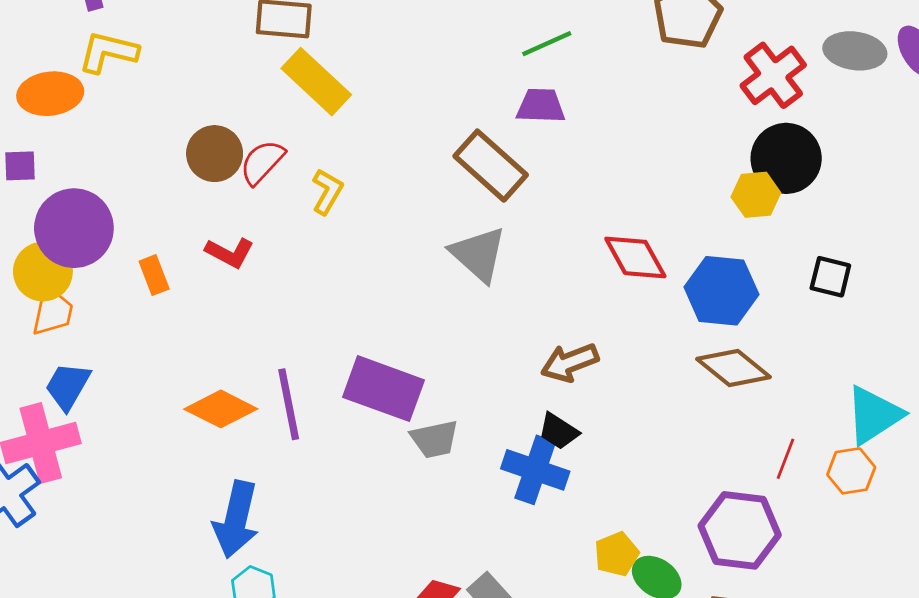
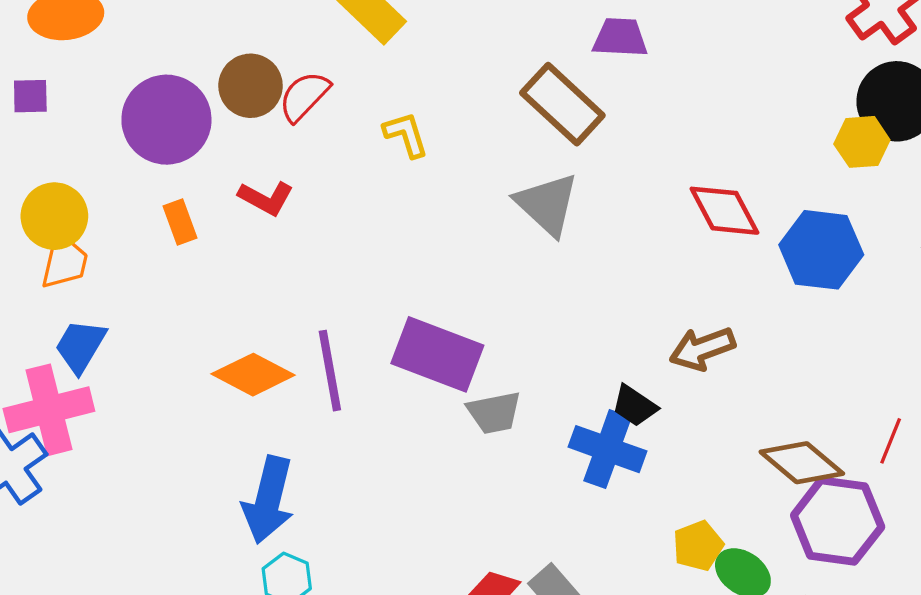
yellow L-shape: (327, 192) -> (406, 135), moved, turned -48
purple circle: (74, 228) -> (166, 120), moved
brown arrow: (570, 362) -> (702, 349), moved
brown diamond: (734, 368) -> (802, 463), moved

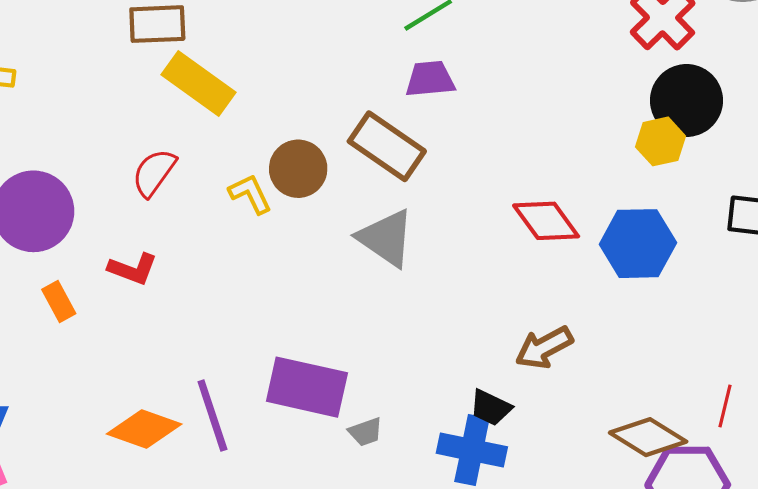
brown circle: (251, 86) -> (298, 169), moved
gray trapezoid: (494, 412) -> (365, 432), size x0.7

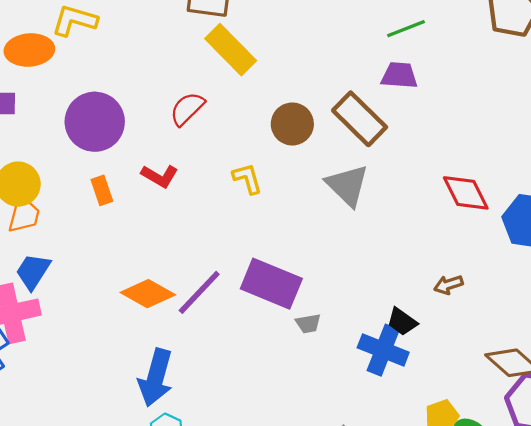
yellow L-shape: (250, 194) -> (247, 179), moved
brown arrow: (544, 348) -> (448, 285), size x0.7
purple line: (212, 415) -> (199, 292), turned 52

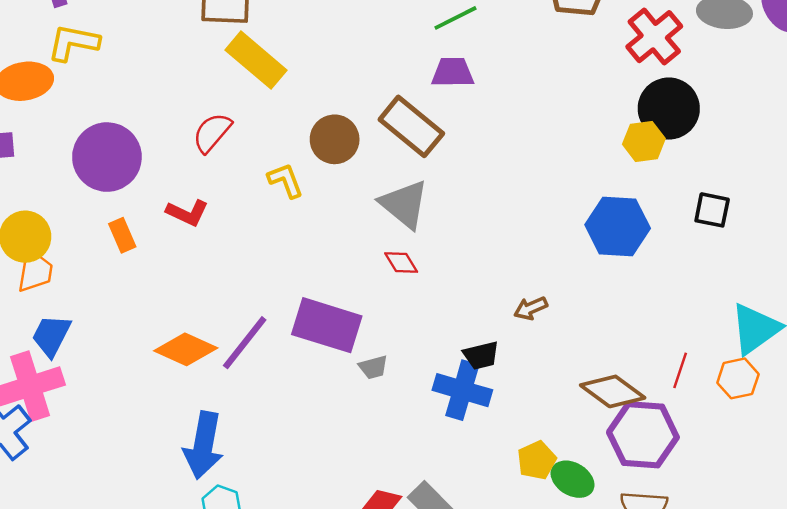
yellow L-shape: (247, 179) -> (285, 180), moved
red diamond: (466, 193) -> (401, 262), moved, size x0.6
black trapezoid: (402, 322) -> (481, 355), turned -44

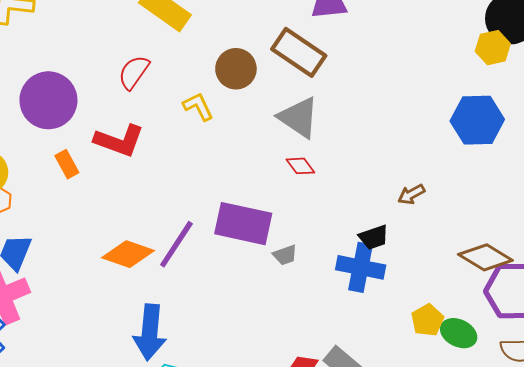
red L-shape: (187, 213) -> (119, 141), size x1.4

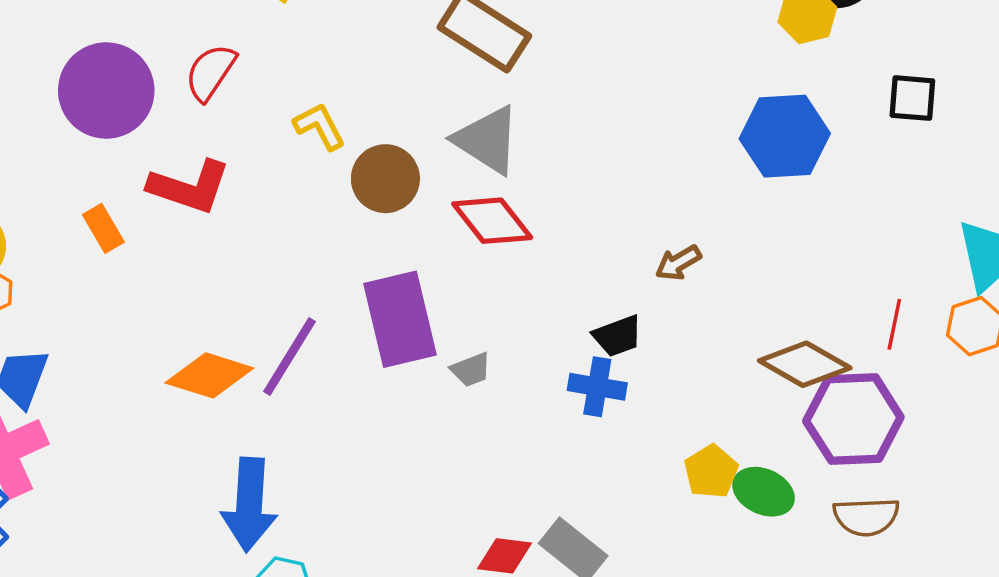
brown circle: (236, 69) -> (385, 179), moved
purple circle: (48, 100) -> (106, 90), moved
red diamond: (300, 166) -> (492, 221), size x1.6
purple rectangle: (243, 224) -> (400, 319), turned 66
blue cross: (361, 267) -> (597, 387), size x0.7

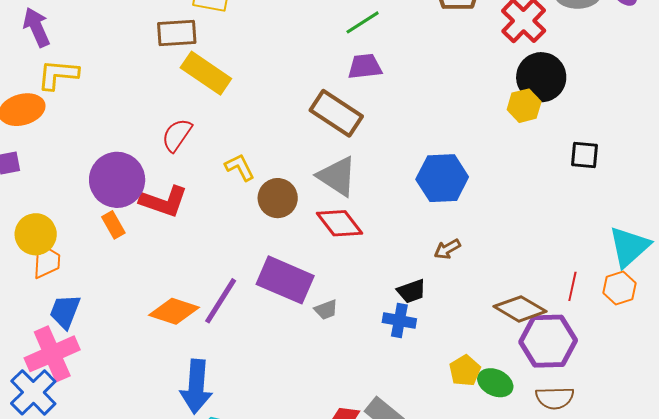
purple circle: (106, 90) -> (117, 180), moved
blue hexagon: (785, 136) -> (442, 178), moved
purple rectangle: (400, 319) -> (285, 280), turned -54

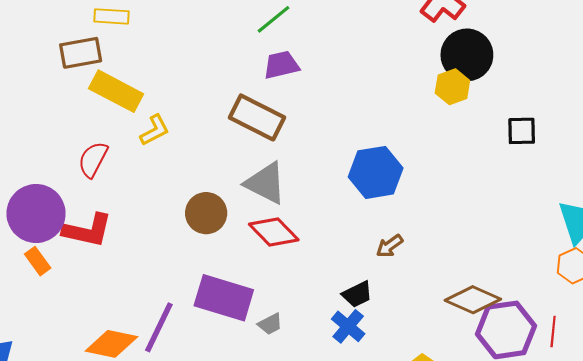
yellow L-shape: (240, 167) -> (155, 130), moved, turned 96
red line: (572, 286) -> (553, 332), moved
blue cross: (399, 321) -> (348, 326), turned 36

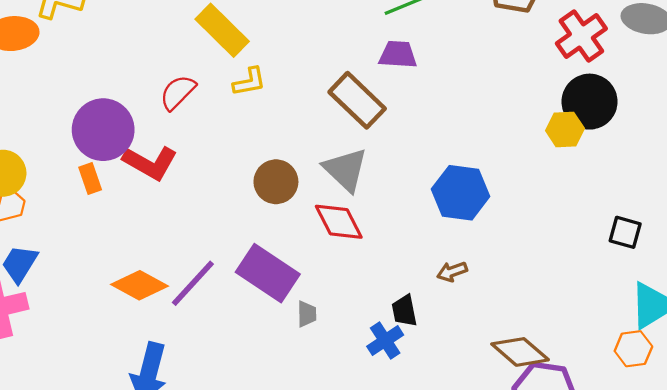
black square: (522, 131) -> (625, 232), moved
black trapezoid: (357, 294) -> (404, 311), turned 88
gray trapezoid: (270, 324) -> (307, 314), turned -80

